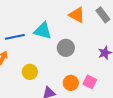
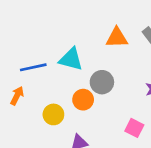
orange triangle: (77, 15) -> (117, 38), turned -30
orange circle: (71, 83) -> (83, 100), moved

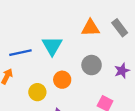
cyan triangle: (71, 59) -> (52, 46), turned 45
gray circle: (102, 82) -> (92, 65), moved

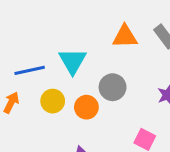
gray circle: (92, 65) -> (113, 87), moved
yellow circle: (37, 92) -> (53, 101), moved

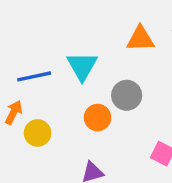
yellow circle: (53, 101) -> (38, 133), moved

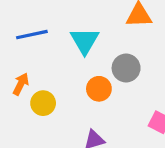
blue line: (34, 76) -> (32, 35), moved

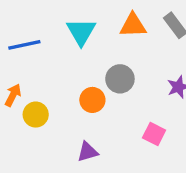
cyan triangle: (85, 41) -> (81, 32), moved

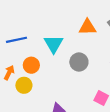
cyan triangle: (81, 32) -> (54, 44), moved
orange circle: (92, 100) -> (31, 65), moved

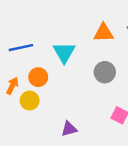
gray circle: (79, 62) -> (105, 72), moved

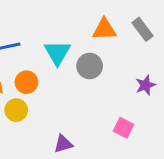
gray circle: (105, 72) -> (90, 66), moved

